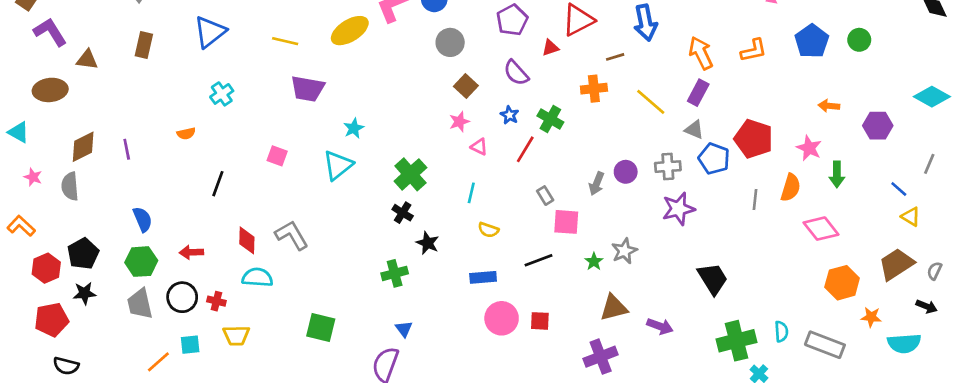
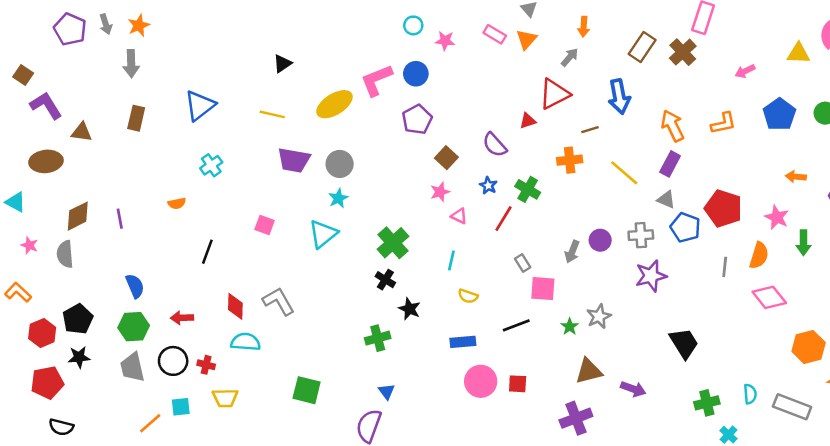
purple pentagon: (512, 20) -> (417, 119), moved
gray circle: (450, 42) -> (340, 164), moved
pink diamond: (821, 229) -> (769, 297), moved
green cross: (737, 341) -> (707, 403), size x0.7

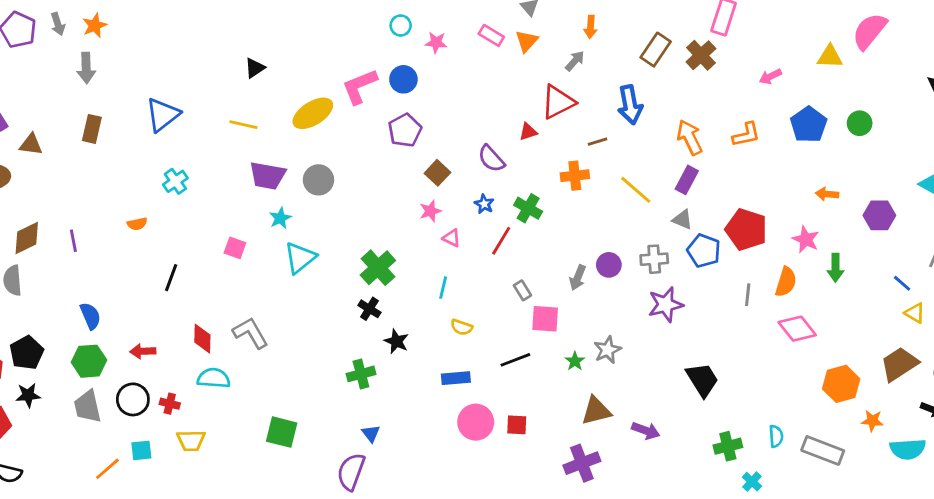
cyan star: (338, 198) -> (280, 218), moved

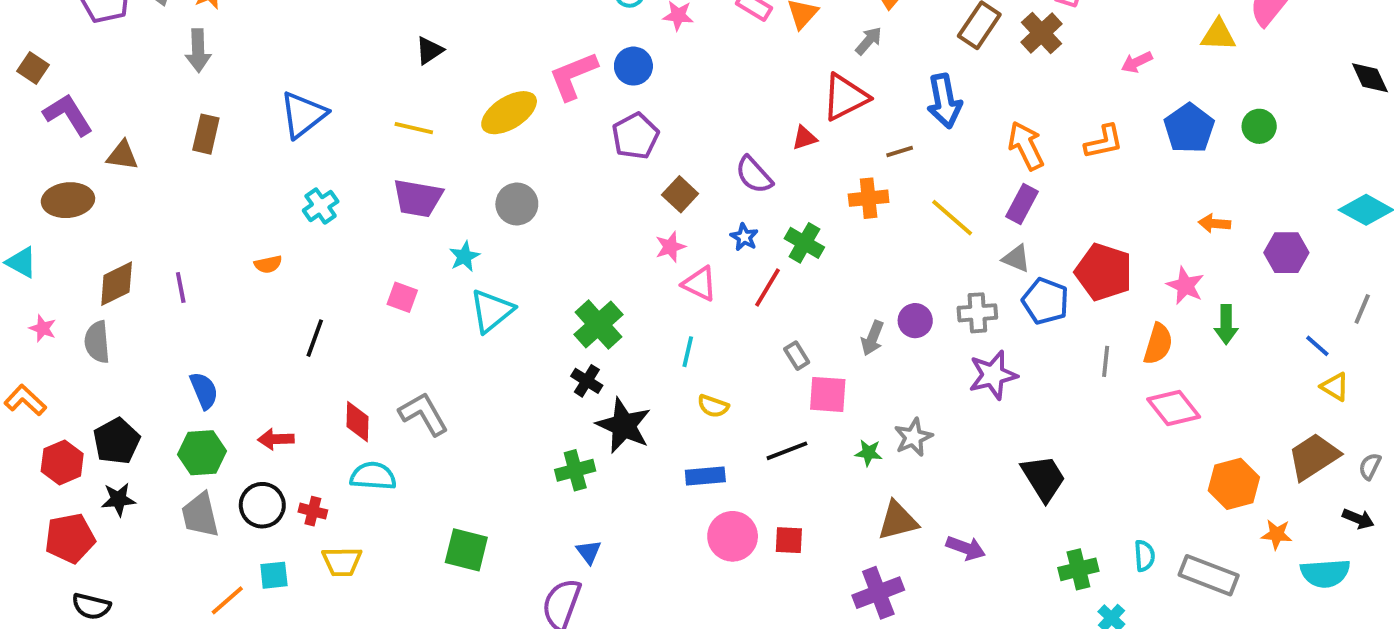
purple trapezoid: (267, 176) -> (418, 198), moved
pink triangle: (452, 238) -> (700, 284), size x1.4
black star: (396, 341) -> (624, 426), size x1.6
green star: (575, 361) -> (869, 453), turned -30

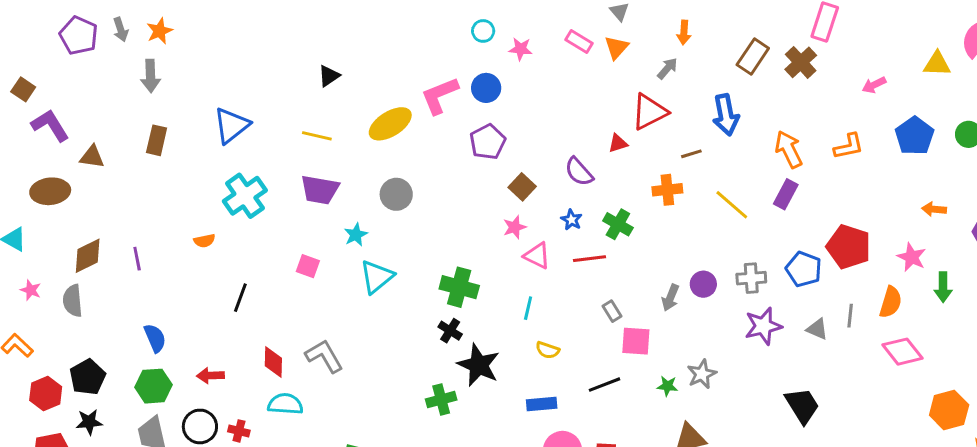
cyan cross: (321, 206) -> (245, 196), size x1.6
gray triangle: (1016, 258) -> (817, 329), moved
red line: (768, 288) -> (589, 259), turned 52
green cross: (598, 324) -> (459, 287), turned -33

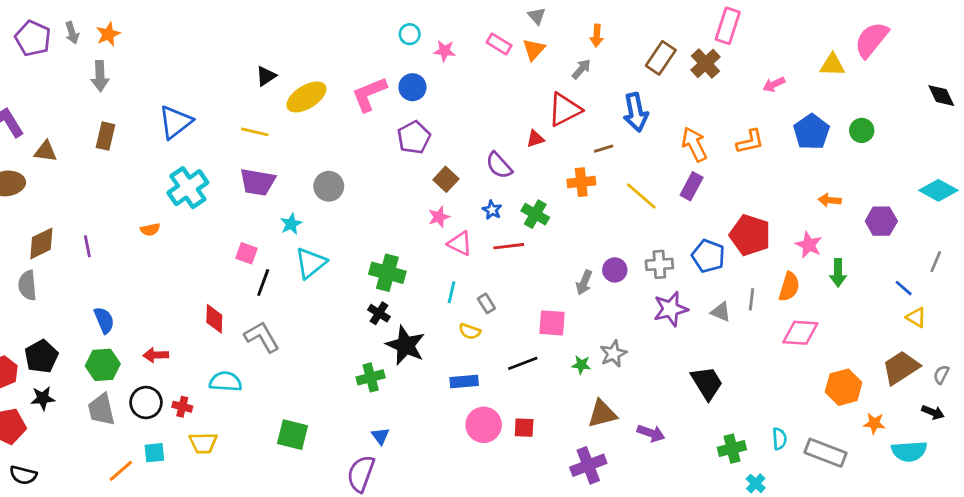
yellow ellipse: (390, 124) -> (306, 97), moved
black line: (240, 298) -> (263, 283), moved
gray rectangle: (612, 311) -> (486, 303), moved
pink diamond: (903, 352) -> (800, 333), turned -48
red diamond: (273, 362) -> (214, 319), moved

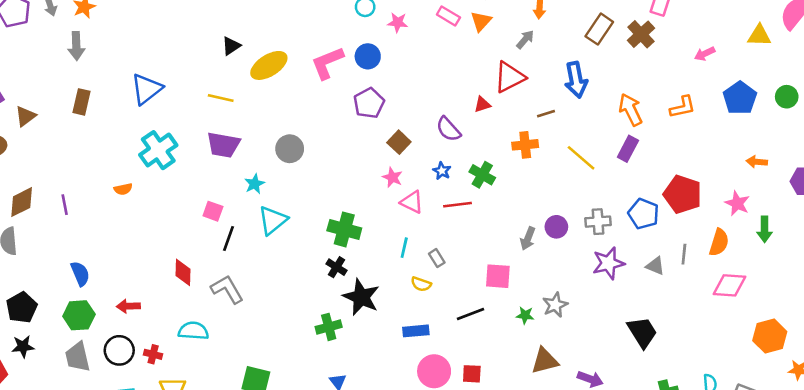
brown triangle: (46, 151) -> (26, 116), turned -45
pink star: (439, 217) -> (392, 177), turned -30

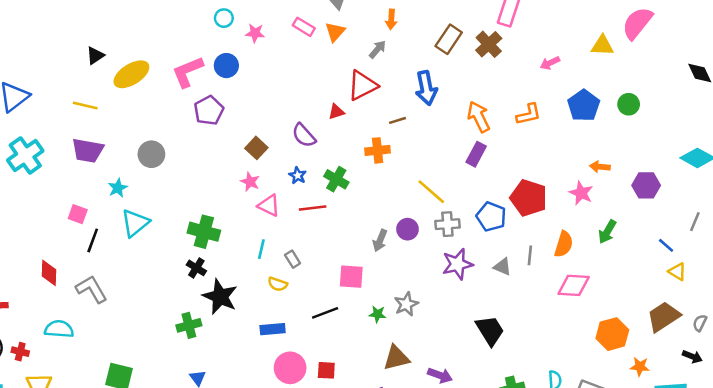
purple pentagon: (369, 103) -> (209, 111), moved
yellow line: (581, 158) -> (431, 192), moved
pink star: (737, 203) -> (581, 193), moved
green arrow: (765, 229) -> (607, 232), turned 30

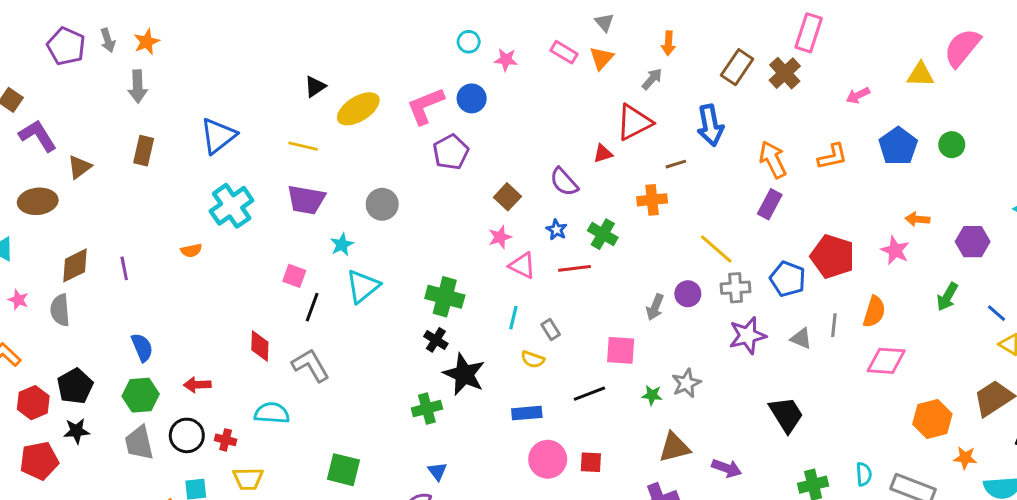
pink star: (250, 182) -> (500, 237), turned 30
green arrow: (607, 232) -> (947, 297), moved

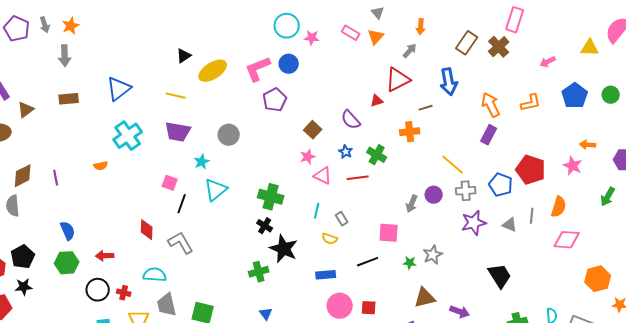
cyan circle: (469, 42) -> (287, 26), size x1.6
brown rectangle: (144, 151) -> (69, 99), turned 72
gray trapezoid: (139, 443) -> (167, 305), moved

